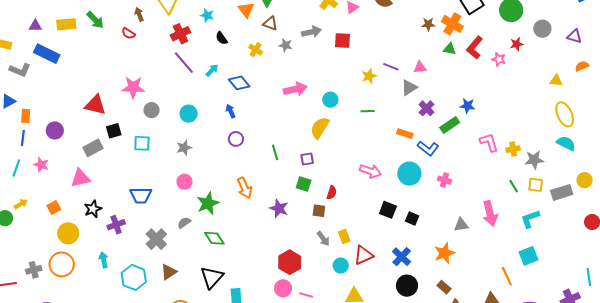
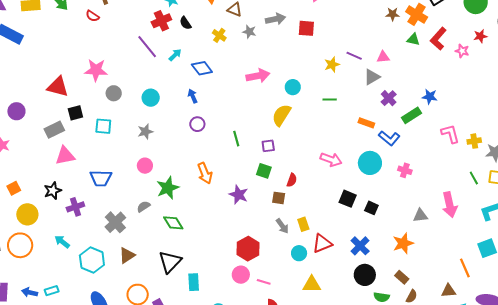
red cross: (180, 34) -> (161, 21), moved
pink triangle: (80, 178) -> (65, 156), moved
cyan arrow: (104, 260) -> (62, 242), turned -42

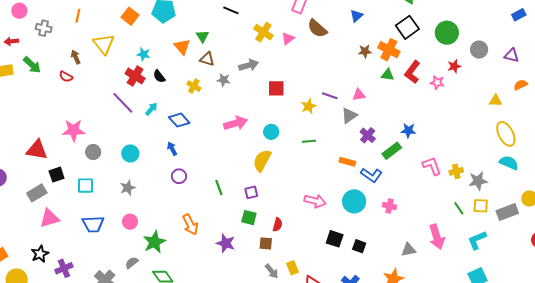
red cross: (161, 21) -> (135, 76), turned -30
red square: (306, 28) -> (276, 88), moved
blue trapezoid: (101, 178) -> (93, 224), moved

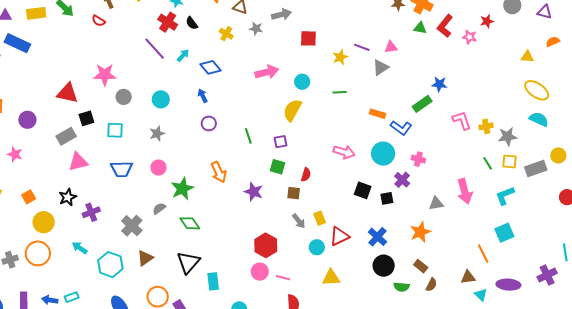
yellow ellipse: (506, 134) -> (537, 90), turned -30
purple cross: (368, 135) -> (402, 180), moved
black square: (359, 246) -> (387, 198), turned -32

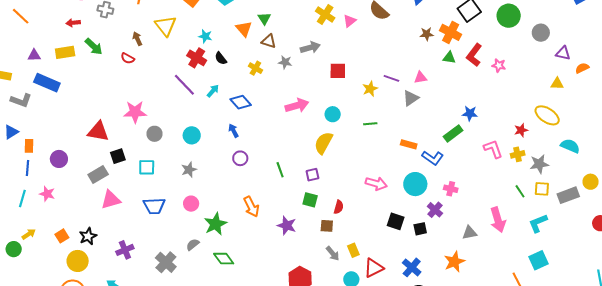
purple triangle: (545, 12) -> (563, 53), moved
red star: (487, 21) -> (521, 130), moved
yellow ellipse: (537, 90) -> (547, 115), moved
black star: (68, 197) -> (88, 236), moved

